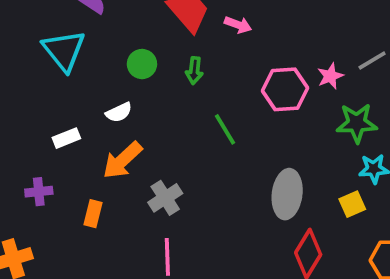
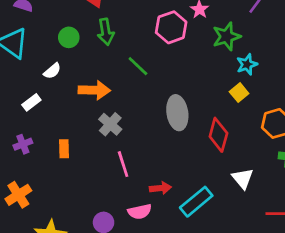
green arrow: (194, 71) -> (106, 32), size x1.4
white semicircle: (119, 112) -> (52, 71), moved
orange arrow: (122, 160) -> (94, 90), moved, turned -120
gray ellipse: (287, 194) -> (177, 113), moved

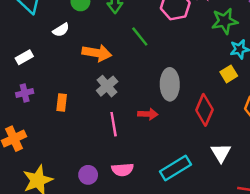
white rectangle: (31, 102) -> (24, 57), moved
red arrow: (160, 188) -> (148, 114), moved

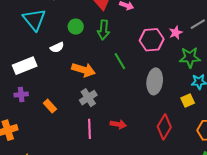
white rectangle: (24, 57) -> (25, 66), size x1.6
gray ellipse: (170, 84) -> (155, 81), moved
orange rectangle: (62, 102) -> (50, 106), turned -56

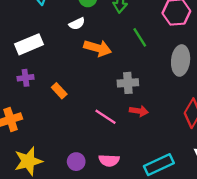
white semicircle: (57, 47) -> (77, 24), moved
gray cross: (88, 98) -> (128, 83), moved, turned 30
pink line: (89, 129) -> (106, 117), turned -54

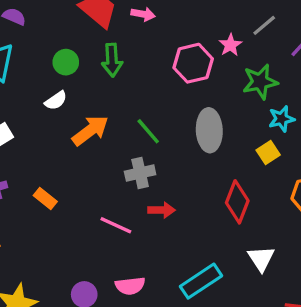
green line: (140, 37) -> (148, 131), moved
orange arrow: (98, 48) -> (90, 130), turned -44

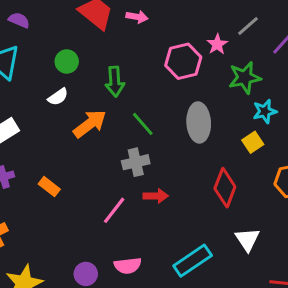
green arrow: (112, 60) -> (115, 82), moved
pink line: (116, 225) -> (114, 210), turned -76

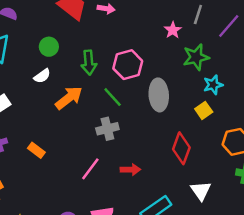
gray line: (248, 26) -> (198, 14), turned -30
pink hexagon: (183, 61) -> (128, 65), moved
red arrow: (156, 196) -> (130, 170), moved

